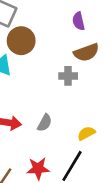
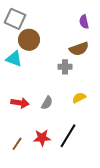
purple semicircle: (79, 21) -> (84, 22), moved
yellow semicircle: (86, 133) -> (79, 98), moved

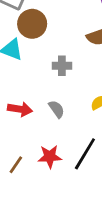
gray cross: (65, 67) -> (62, 66), moved
gray semicircle: (47, 103) -> (57, 109), turned -64

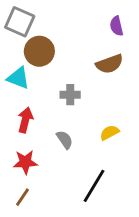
red arrow: (20, 109) -> (25, 120), moved, turned -85
red star: (50, 157) -> (25, 162), moved

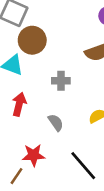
red star: (25, 162) -> (34, 155), moved
black line: (94, 186) -> (83, 166), turned -72

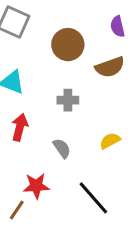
brown circle: (32, 40) -> (68, 45), moved

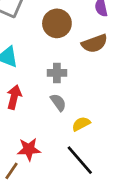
yellow semicircle: (110, 141) -> (81, 124), moved
gray semicircle: (62, 148) -> (58, 102), moved

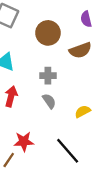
yellow semicircle: (81, 124) -> (83, 111), moved

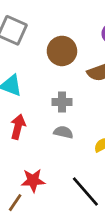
gray semicircle: (49, 101) -> (63, 132), turned -42

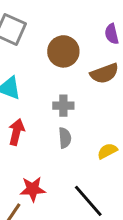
gray semicircle: (63, 132) -> (65, 138), turned 72

